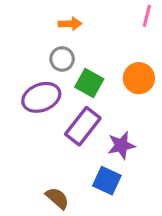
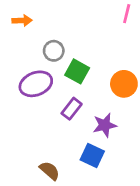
orange arrow: (70, 24) -> (22, 21), moved
orange circle: (139, 78) -> (124, 84), moved
purple rectangle: (83, 126) -> (72, 109), size x0.7

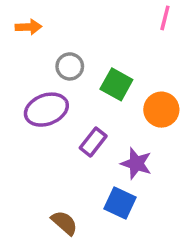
green square: (77, 71) -> (116, 84), moved
purple star: (105, 125) -> (136, 163), turned 30

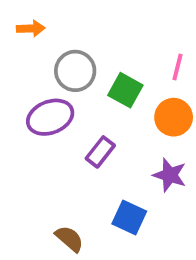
pink line: (165, 18) -> (177, 67), moved
gray circle: (70, 66) -> (75, 71), size x1.4
purple star: (136, 163) -> (170, 175), moved

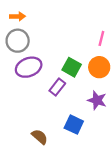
gray circle: (75, 71) -> (18, 41), moved
green square: (125, 90) -> (72, 67), moved

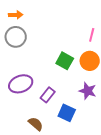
purple ellipse: (29, 67) -> (21, 84), moved
purple rectangle: (57, 87) -> (48, 95), moved

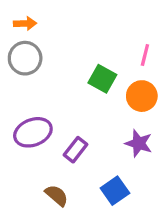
green square: (65, 61) -> (102, 79), moved
blue square: (67, 113) -> (115, 191), moved, turned 30

